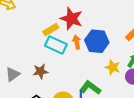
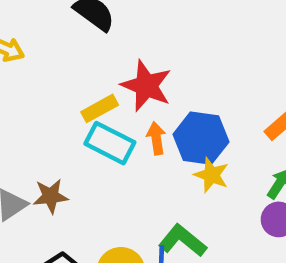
yellow star: (113, 67) -> (211, 175), moved
brown star: (40, 71) -> (51, 196), moved

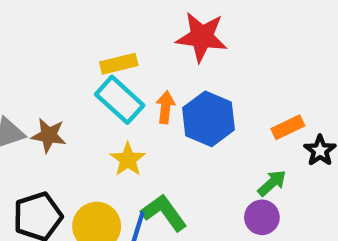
red star: (146, 86) -> (202, 37), moved, turned -30
yellow star: (211, 175) -> (128, 159), moved

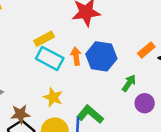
brown star: (49, 135) -> (20, 114), moved
yellow star: (128, 159) -> (53, 97), moved
green arrow: (272, 183) -> (129, 83), moved

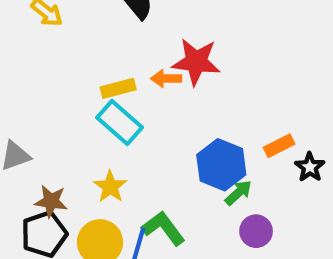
orange arrow: (76, 56) -> (166, 78), moved, turned -96
blue hexagon: (101, 56) -> (221, 165), moved

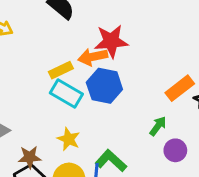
orange arrow: (166, 78) -> (93, 57), size x1.4
orange rectangle: (279, 146) -> (180, 88), size x1.4
blue hexagon: (221, 165) -> (104, 86), moved

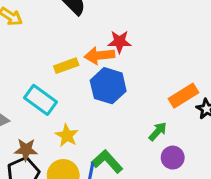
red star: (111, 41) -> (119, 42), size x0.7
cyan rectangle: (66, 93) -> (41, 100), moved

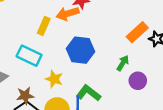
yellow rectangle: (66, 66) -> (44, 26), turned -36
blue hexagon: (108, 86) -> (80, 50), moved

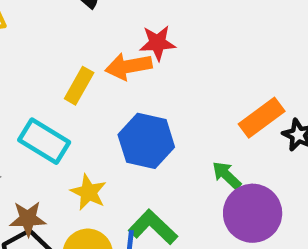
green arrow: (123, 63) -> (227, 175), turned -84
purple circle: (138, 81) -> (253, 213), size x1.6

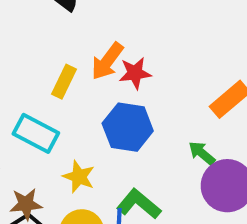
red star: (158, 43) -> (135, 73), moved
orange arrow: (129, 66) -> (107, 61), turned -39

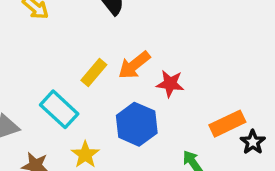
red star: (135, 73) -> (170, 84), moved

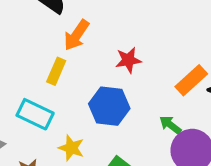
orange arrow: (134, 65) -> (77, 35), moved

